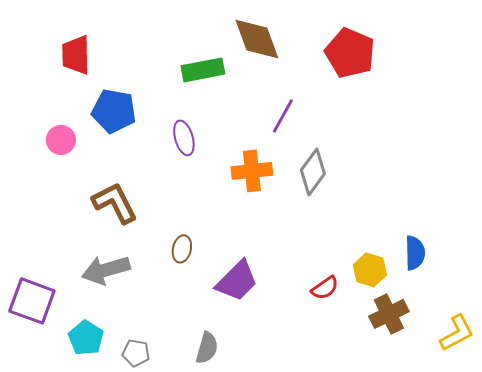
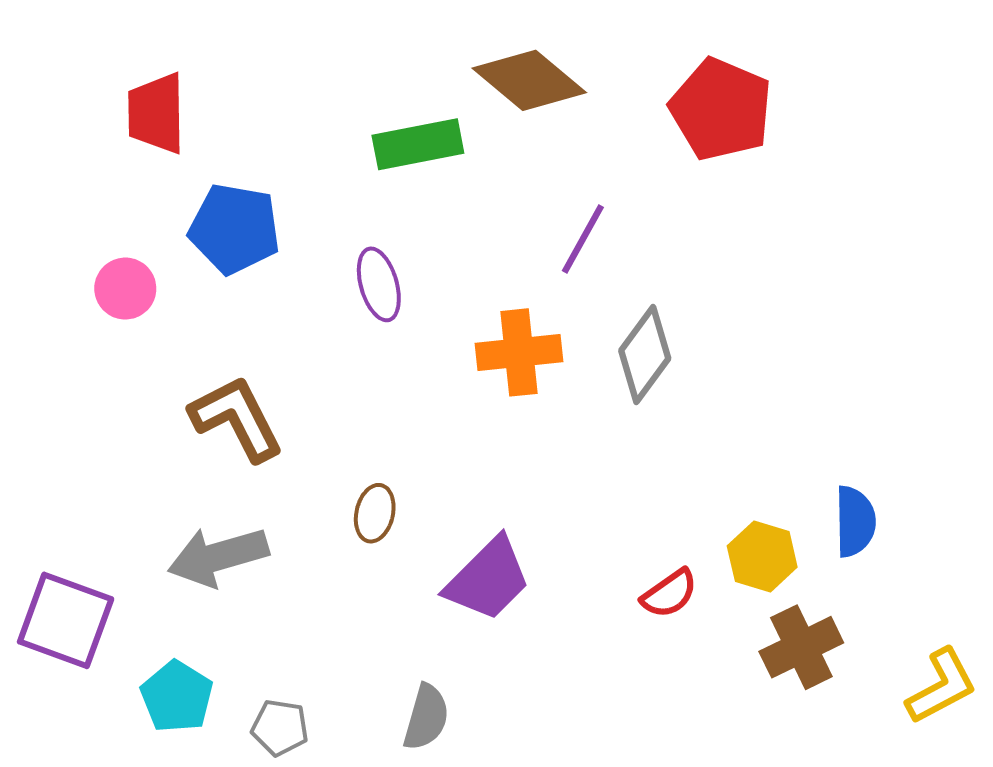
brown diamond: (257, 39) -> (529, 80), turned -30

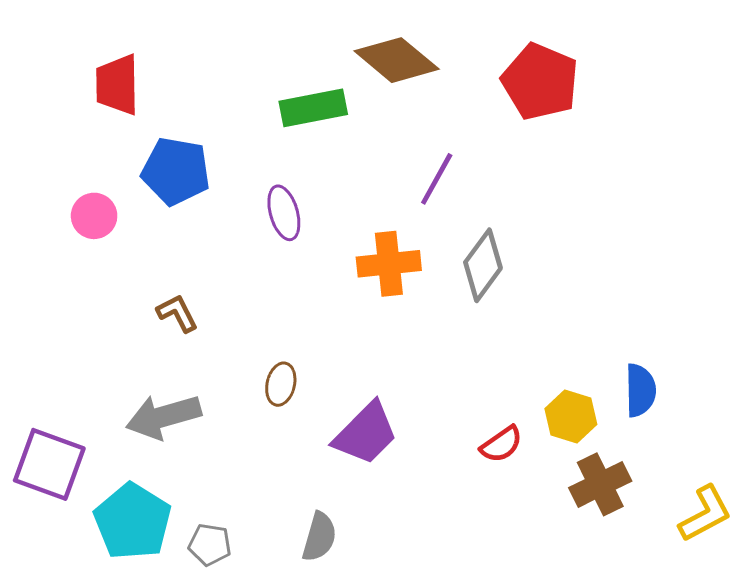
brown L-shape: (237, 418) -> (177, 313), size x0.6
cyan pentagon: (177, 697) -> (133, 521), size x1.4

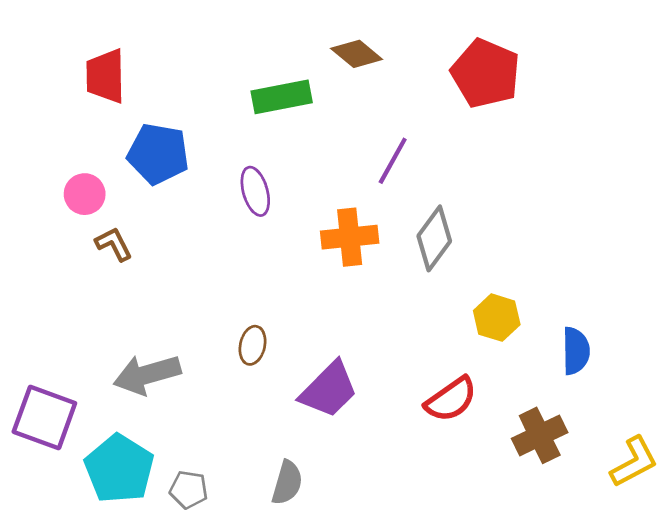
brown diamond: (397, 60) -> (357, 54), size x0.7
brown L-shape: (177, 313) -> (114, 244), moved
yellow hexagon: (571, 417) -> (497, 318), moved
red semicircle: (501, 444) -> (451, 399), size x1.4

